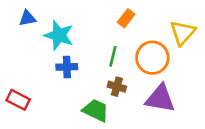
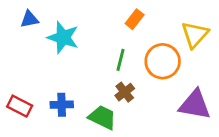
blue cross: (67, 67) -> (62, 105), moved
brown cross: (117, 87) -> (125, 92), turned 36
purple triangle: (160, 98) -> (195, 105), moved

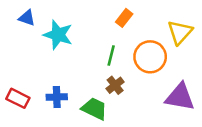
blue triangle: (29, 19) -> (27, 18), turned 30

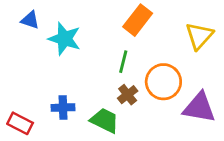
orange rectangle: (124, 18) -> (138, 20), size x1.5
orange circle: (150, 57) -> (163, 82), moved
red rectangle: (18, 98) -> (20, 123), moved

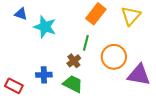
yellow triangle: (199, 36) -> (131, 16), moved
brown cross: (128, 95) -> (74, 61), moved

